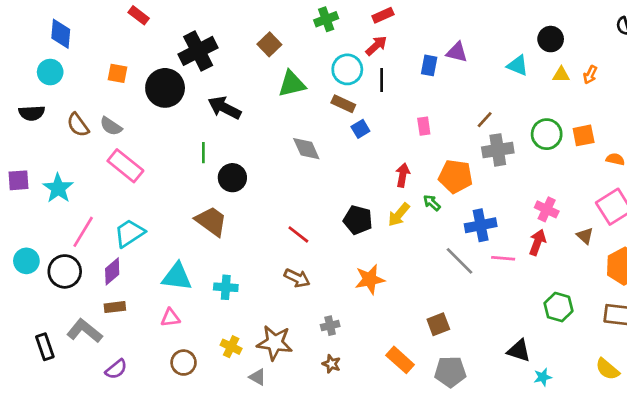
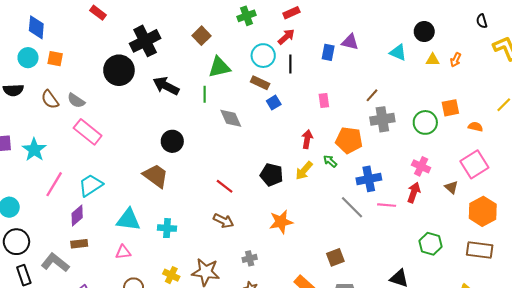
orange square: (118, 73) -> (55, 59), moved
green circle: (547, 134) -> (425, 122), moved
green line: (203, 153) -> (205, 94), moved
black circle: (65, 271) -> (16, 242), moved

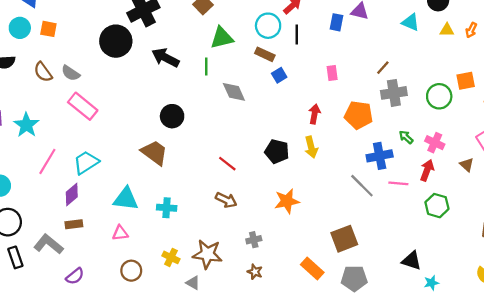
green arrow: (330, 161) -> (406, 137), moved
yellow arrow: (304, 171) -> (311, 147), turned -54
green hexagon: (430, 244) -> (437, 206), moved
brown square: (335, 257) -> (344, 239), size x1.4

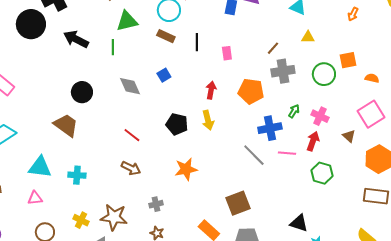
yellow triangle: (447, 30) -> (308, 37), moved
black line: (297, 34) -> (197, 42), moved
blue square: (279, 75) -> (164, 75), moved
gray diamond: (234, 92) -> (130, 86), moved
green arrow: (406, 137) -> (294, 111), turned 80

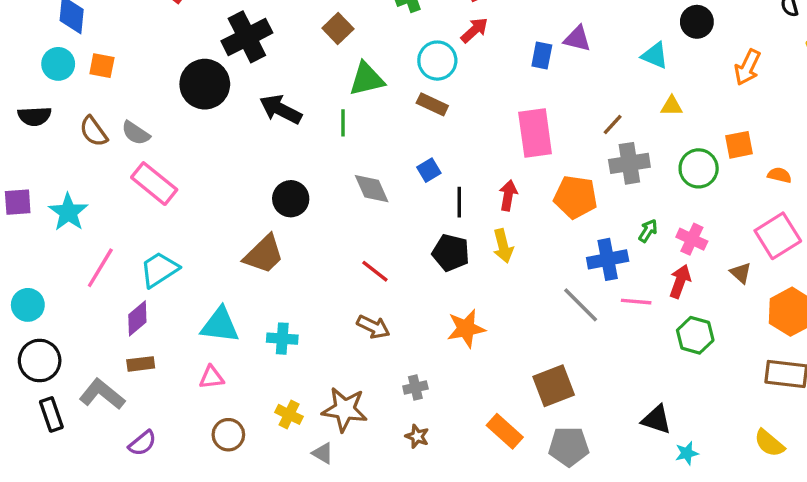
orange arrow: (353, 14) -> (747, 67), size x1.5
black line: (197, 42) -> (459, 202), moved
pink rectangle: (227, 53) -> (535, 133), size x2.0
brown trapezoid: (66, 125) -> (264, 254), turned 100

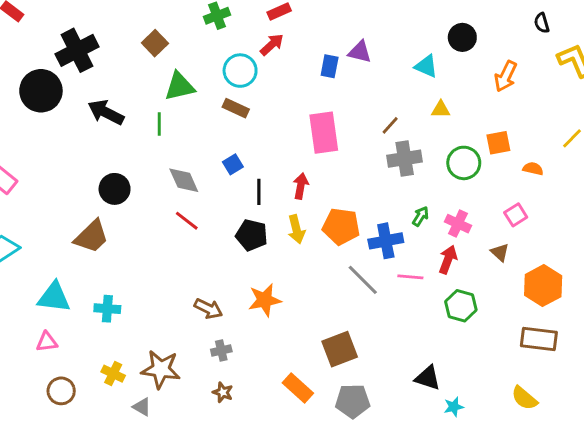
orange pentagon: (576, 197) -> (341, 226), moved
pink square: (778, 236) -> (516, 215), moved, size x0.6
red line: (375, 271) -> (187, 221), moved
brown arrow: (373, 327) -> (208, 309), moved

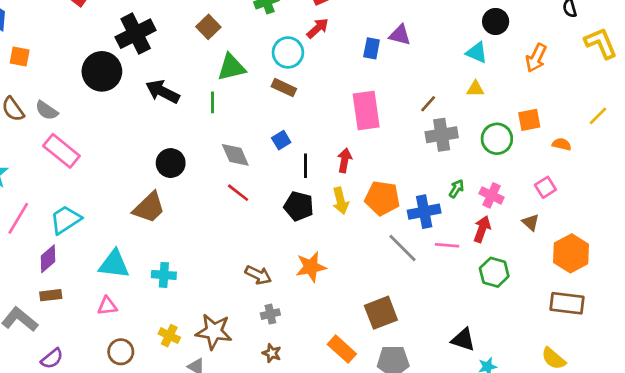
cyan triangle: (426, 66) -> (477, 52), moved

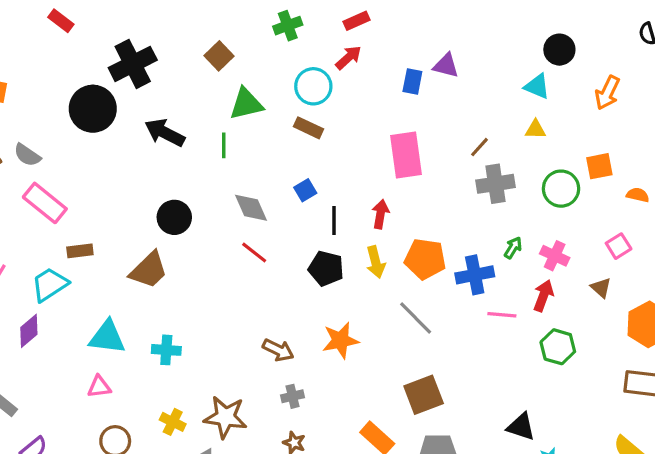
gray line: (403, 248) -> (416, 318), moved
brown rectangle: (51, 295) -> (80, 251), moved

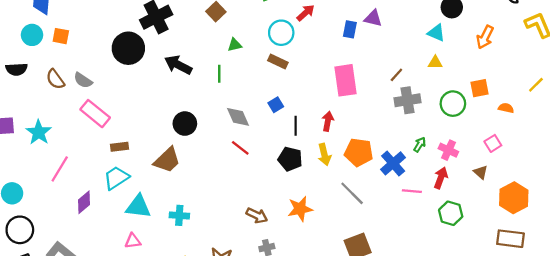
green triangle: (246, 104) -> (235, 45), size x0.6
blue cross: (475, 275) -> (393, 163), turned -30
cyan trapezoid: (50, 284) -> (116, 178), moved

